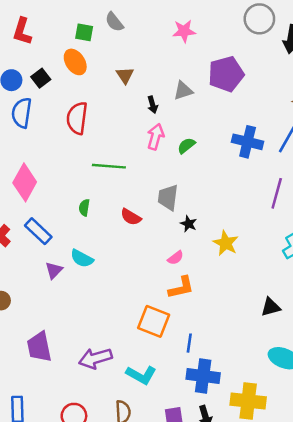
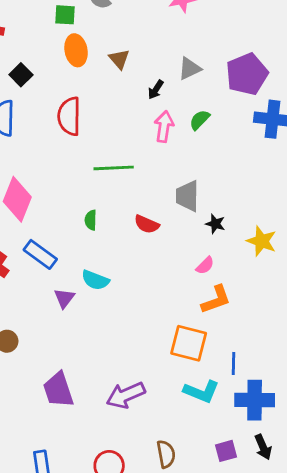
orange ellipse: (75, 62) -> (76, 50), moved, turned 30
purple pentagon: (226, 74) -> (247, 74), moved
black arrow: (153, 105) -> (156, 90), turned 56
green semicircle: (186, 146) -> (200, 120), moved
cyan L-shape: (141, 375) -> (201, 392), moved

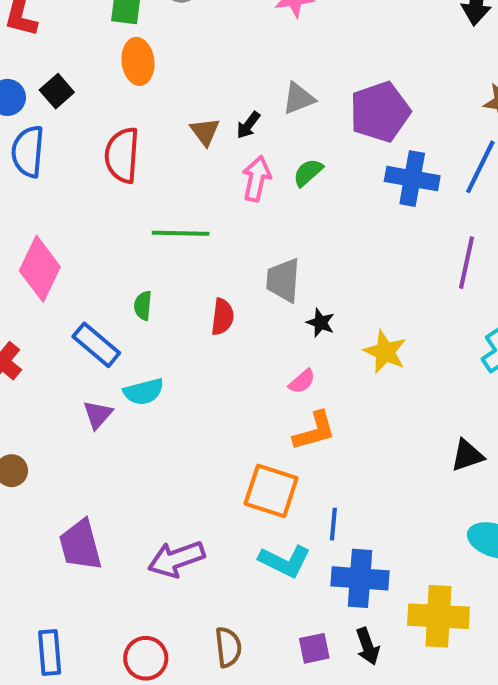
brown triangle: (119, 59) -> (205, 132), moved
red semicircle: (147, 224) -> (222, 317), turned -110
blue rectangle: (40, 254) -> (96, 345), moved
cyan semicircle: (95, 280) -> (144, 392), turned -40

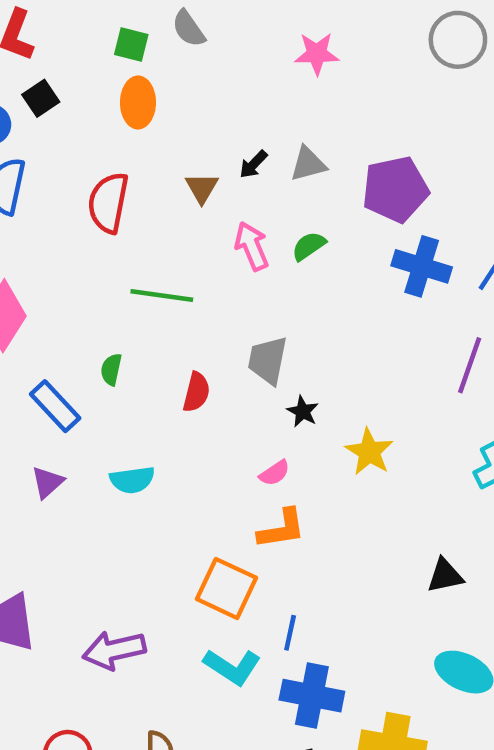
black square: (57, 91) -> (41, 98), moved
black arrow: (248, 125) -> (253, 164), moved
pink arrow: (256, 179) -> (252, 246), turned -42
cyan semicircle: (144, 392) -> (132, 480), moved

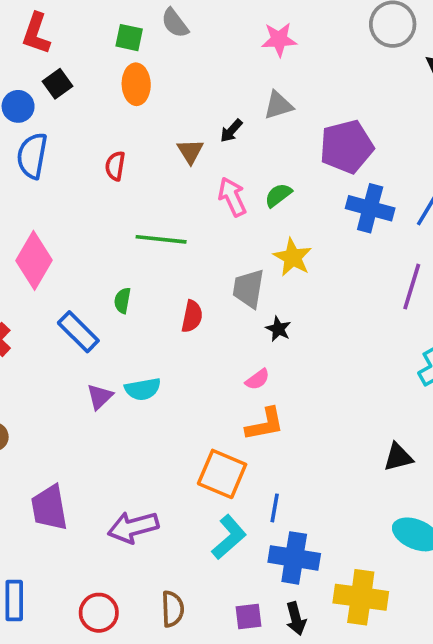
gray triangle: (308, 164) -> (278, 105), moved
red semicircle: (108, 203) -> (115, 166), size x0.6
yellow star: (369, 452) -> (293, 257), moved
purple triangle: (48, 482) -> (100, 397), moved
cyan L-shape: (232, 667) -> (229, 537), turned -72

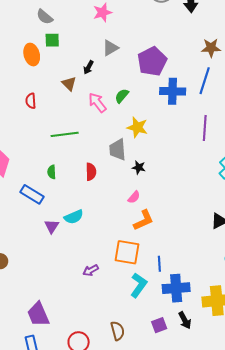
green square: (129, 38) -> (52, 40), moved
purple trapezoid: (49, 508) -> (38, 314), moved
purple arrow: (133, 527) -> (91, 270), moved, size x0.6

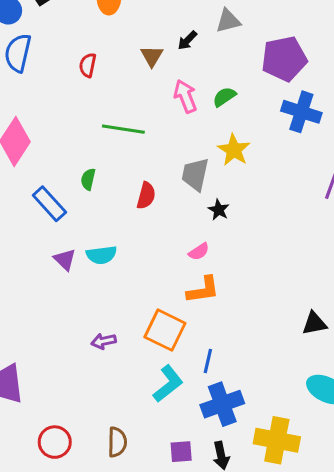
purple triangle: (52, 226) -> (65, 259), turned -35
blue cross: (176, 288) -> (222, 404), turned -32

